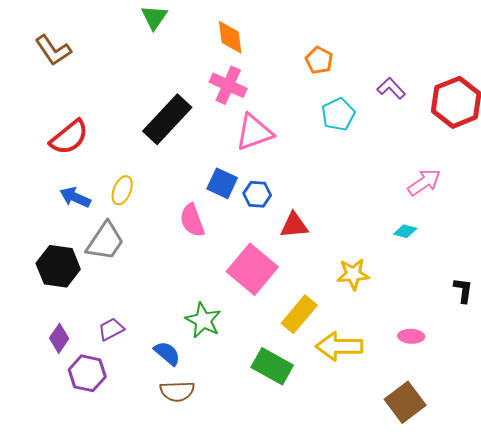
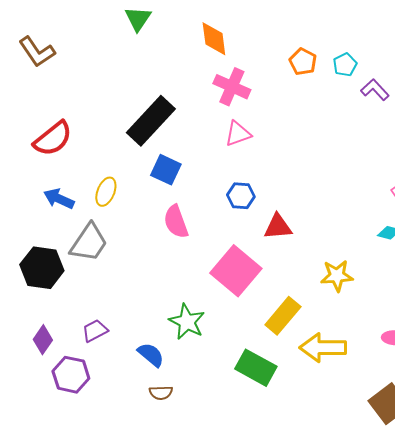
pink cross: (228, 85) -> (232, 87), moved
cyan pentagon: (338, 114) -> (345, 65), moved, size x0.7
pink triangle: (254, 132) -> (238, 134), size x0.7
blue square: (222, 183) -> (166, 170), moved
brown semicircle: (177, 391) -> (161, 393), size x0.7

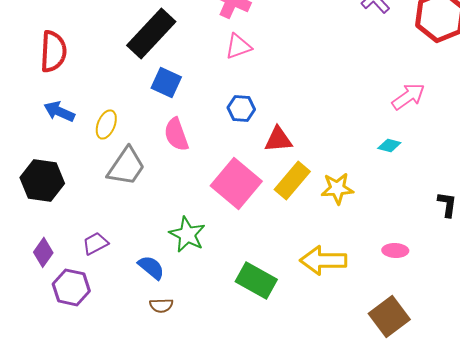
red semicircle: (53, 139) -> (53, 51), turned -48
yellow ellipse: (106, 192) -> (106, 124), moved
gray trapezoid: (89, 243) -> (126, 166), moved
yellow rectangle: (283, 316) -> (292, 180), moved

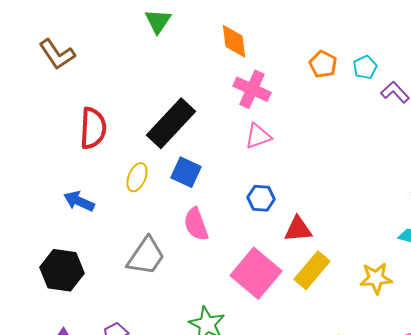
red semicircle: (53, 51) -> (93, 128), moved
yellow ellipse: (106, 124) -> (137, 177), moved
yellow star: (337, 188) -> (376, 278), moved

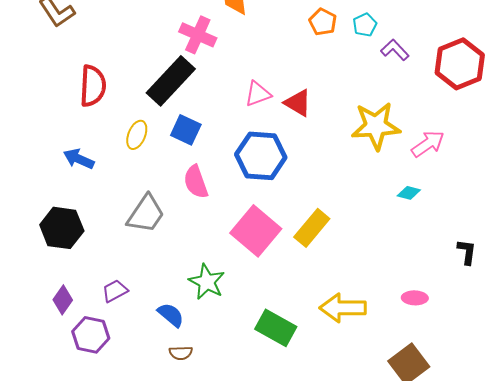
pink cross: (252, 89) -> (198, 35), moved
blue hexagon: (261, 198) -> (261, 156), size x1.8
red triangle: (298, 229) -> (298, 103), moved, turned 36
yellow star: (376, 278) -> (376, 126), moved, size x1.5

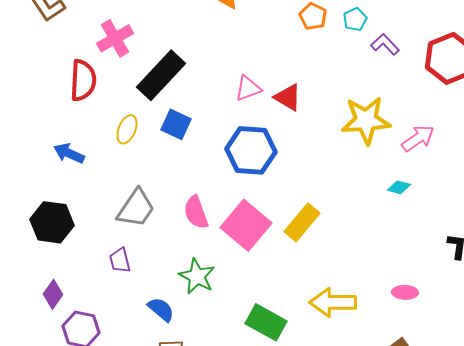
pink cross: (198, 35) -> (115, 38), moved, turned 36
pink semicircle: (196, 182) -> (196, 212), moved
purple trapezoid: (115, 291) -> (120, 260), moved, turned -76

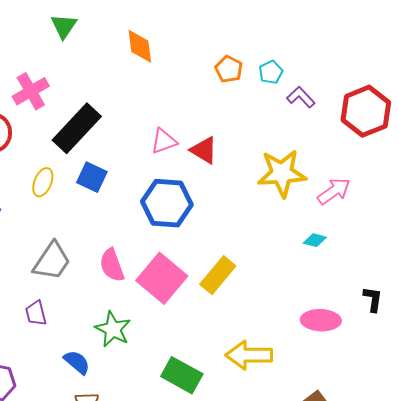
pink ellipse: (405, 292) -> (321, 320), moved, size x1.5

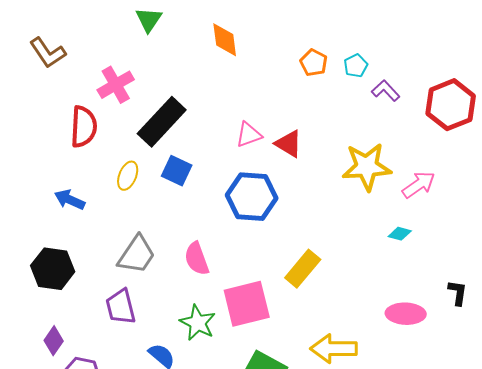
pink square: (162, 278) -> (247, 304), moved, turned 36
purple trapezoid: (36, 313) -> (121, 307), size x1.4

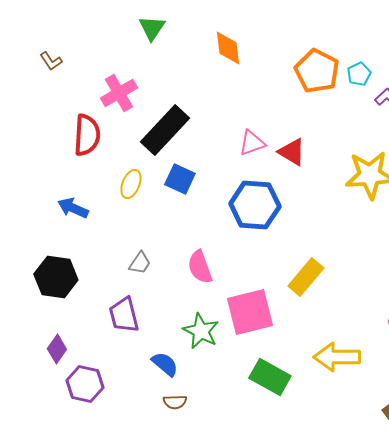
brown L-shape: (48, 53) -> (51, 61), size x0.6
orange pentagon: (314, 63) -> (317, 71), size x1.6
gray trapezoid: (137, 255) -> (140, 263), size x0.6

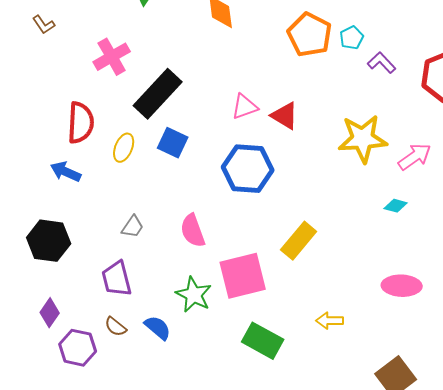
red semicircle: (87, 135) -> (81, 123), moved
yellow arrow: (337, 357) -> (330, 321), size x0.6
brown semicircle: (175, 402) -> (116, 327), moved, turned 40

